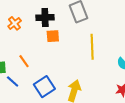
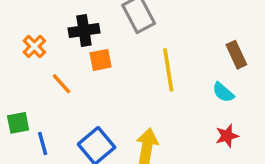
orange line: (24, 61) -> (61, 84), moved
blue line: (13, 81) -> (43, 143), turned 40

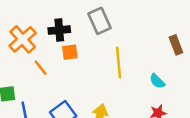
orange cross: (34, 46) -> (23, 39), size x1.6
brown rectangle: (236, 55) -> (176, 45), moved

